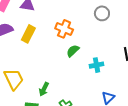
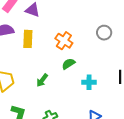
yellow rectangle: (28, 34) -> (28, 39), turned -36
green arrow: (44, 89) -> (42, 80), moved

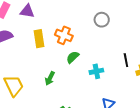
yellow rectangle: (28, 39) -> (39, 39), moved

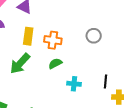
orange cross: (64, 35) -> (53, 40), turned -30
green arrow: (50, 78) -> (20, 63), moved, size x1.6

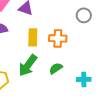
gray circle: (94, 36) -> (84, 15), moved
green semicircle: (55, 64) -> (56, 68), moved

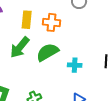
green semicircle: (56, 68) -> (47, 52), size x1.6

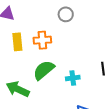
green arrow: (20, 47) -> (18, 89), moved, turned 85

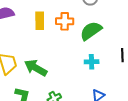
green semicircle: (44, 70) -> (91, 31), moved

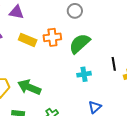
yellow rectangle: (40, 21) -> (28, 40), turned -60

